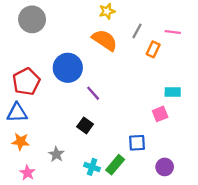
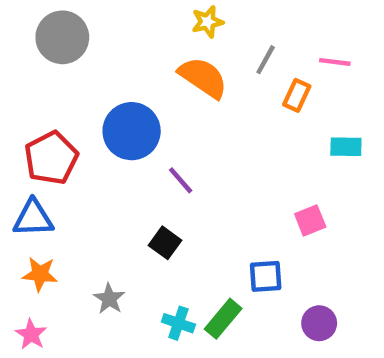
cyan rectangle: (173, 92) -> (346, 147), moved
pink star: (27, 173) -> (31, 334), moved

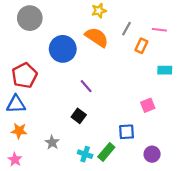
blue circle: (132, 131) -> (63, 49), moved

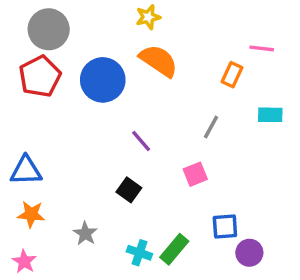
yellow star: (99, 11) -> (148, 17), moved
gray line: (127, 29) -> (211, 127), moved
red pentagon: (24, 75) -> (40, 76), moved
pink square: (148, 105) -> (195, 174), moved
blue square: (127, 132) -> (225, 227), moved

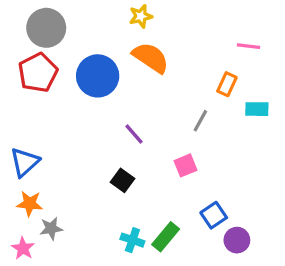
orange rectangle: (232, 75) -> (227, 84), moved
blue triangle: (26, 171) -> (25, 162), turned -40
blue square: (225, 227) -> (214, 215), turned -30
gray star: (85, 234) -> (51, 228), moved, turned 30

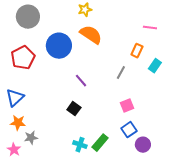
red pentagon: (38, 73) -> (23, 58), moved
cyan rectangle: (257, 109) -> (155, 66), turned -56
pink square: (185, 165) -> (127, 106), moved

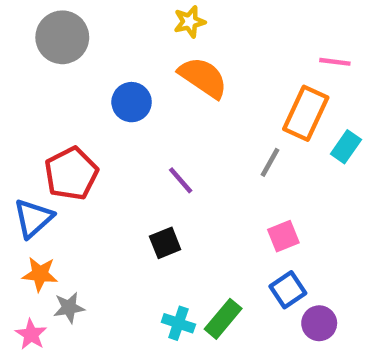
blue circle: (59, 46) -> (132, 102), size x0.7
orange rectangle: (137, 51) -> (306, 113), size x1.6
red pentagon: (23, 58) -> (71, 174), moved
black square: (74, 109) -> (165, 243), turned 32

